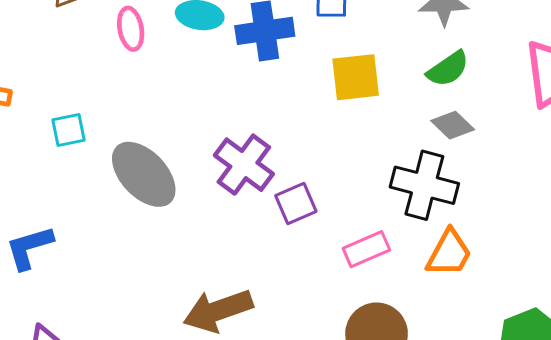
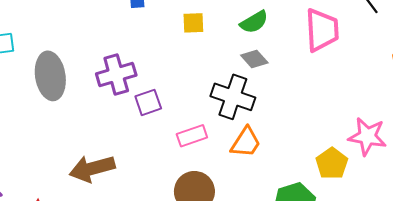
yellow square: (356, 77) -> (193, 23), size x0.7
purple cross: (244, 165) -> (116, 75), turned 33
gray ellipse: (144, 174) -> (50, 76), turned 30

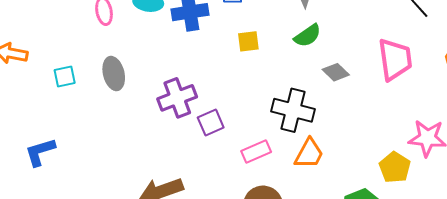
pink trapezoid: (322, 30) -> (395, 59), moved
gray diamond: (254, 59) -> (336, 72), moved
gray ellipse: (50, 76) -> (114, 74), moved, size x0.7

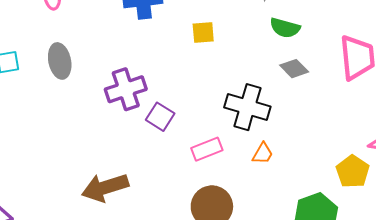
green semicircle: (308, 36) -> (285, 28), moved, turned 48
purple square: (211, 123) -> (160, 117), turned -36
orange trapezoid: (309, 154) -> (263, 153), size x0.7

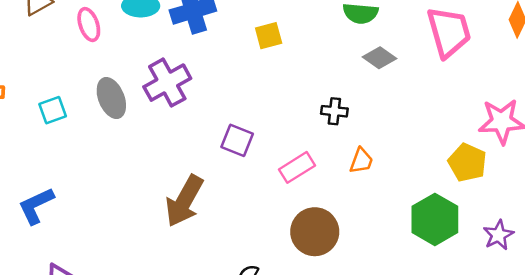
purple cross: (126, 89) -> (167, 83), moved
black cross: (247, 107) -> (334, 111), size x0.5
brown arrow: (105, 187) -> (184, 201), moved, turned -33

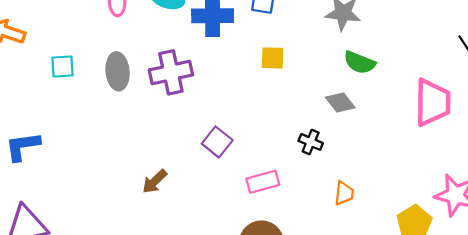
gray diamond: (379, 58) -> (340, 103), moved
orange trapezoid: (361, 161) -> (344, 193), moved, turned -30
brown arrow: (184, 201) -> (155, 181), size x0.6

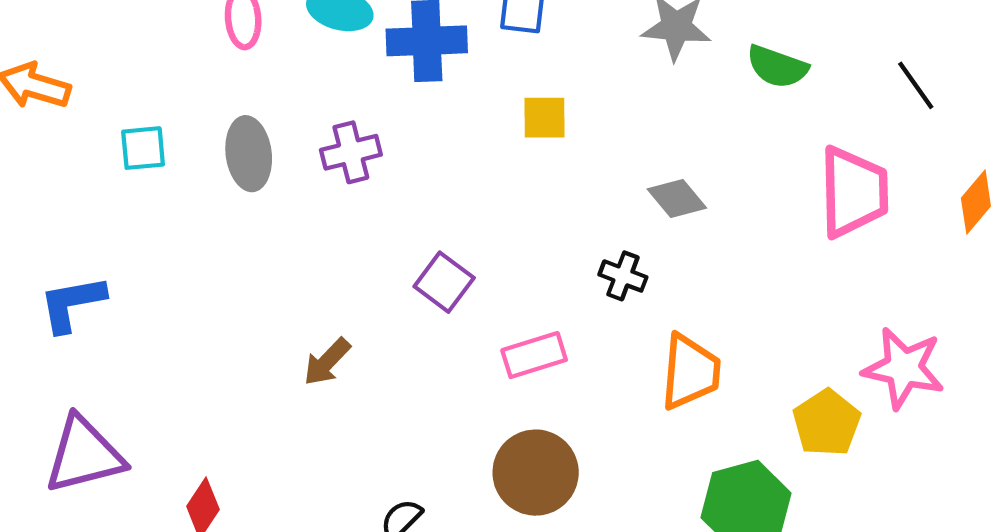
green semicircle: (360, 63) -> (777, 67), moved
purple cross: (171, 72) -> (351, 152), size x0.7
orange trapezoid: (344, 193) -> (690, 372), size x1.6

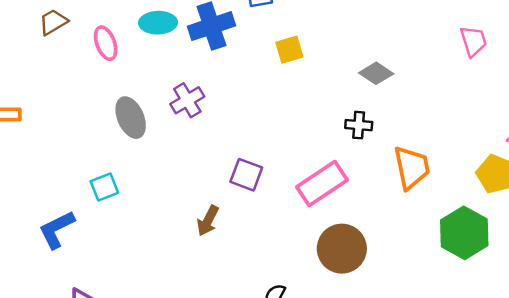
cyan square: (143, 148) -> (104, 187), moved
pink trapezoid: (854, 192) -> (473, 41), size x0.6
purple square: (444, 282) -> (246, 175), moved
pink rectangle: (534, 355) -> (322, 184), size x1.4

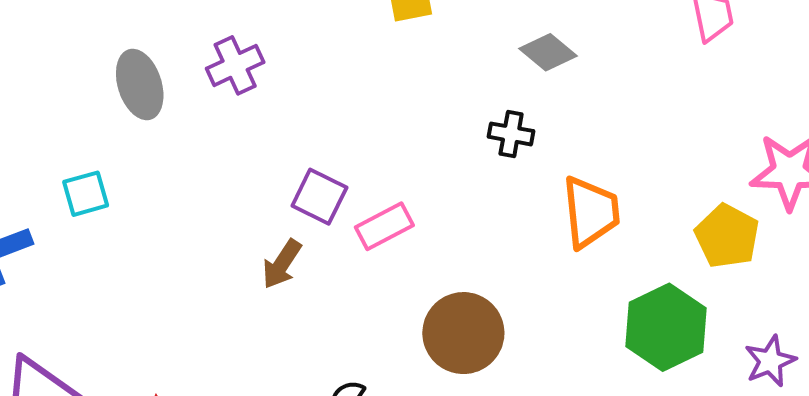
pink rectangle: (322, 184) -> (384, 226), moved, size x0.7
brown arrow: (208, 221) -> (282, 264), moved

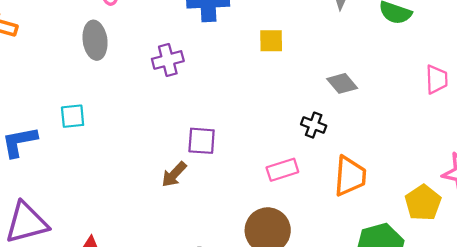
gray ellipse: (140, 84) -> (95, 40), moved
purple square: (319, 197) -> (202, 141), turned -32
pink rectangle: (384, 226) -> (282, 170), moved

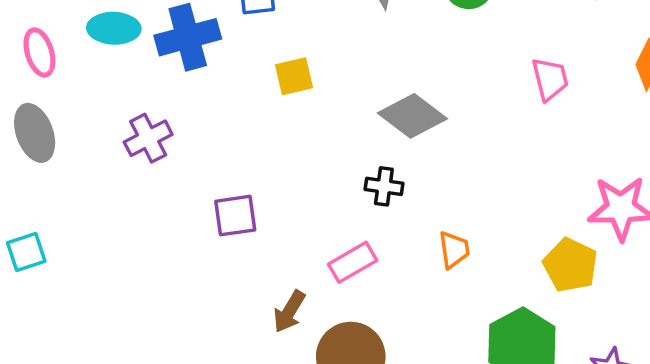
gray diamond: (342, 83) -> (412, 116), size x1.4
purple square: (202, 141) -> (235, 216), moved
brown arrow: (174, 174) -> (289, 312), moved
orange trapezoid: (350, 176) -> (454, 250), size x0.6

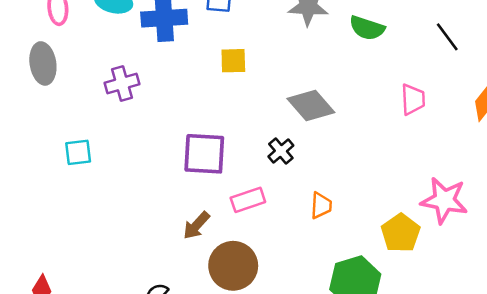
black cross: (384, 186) -> (281, 151), turned 30
purple square: (235, 216) -> (204, 154), moved, size x1.4
cyan square: (26, 252) -> (78, 152), moved

